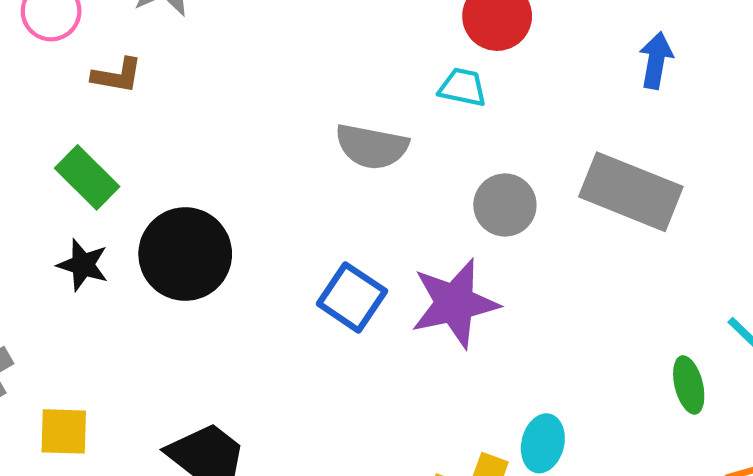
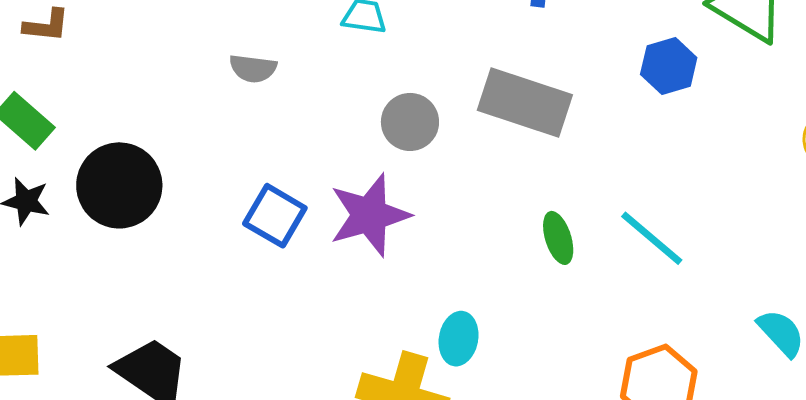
gray semicircle: (372, 146) -> (253, 68), moved, size x0.7
green ellipse: (689, 385) -> (558, 238), moved

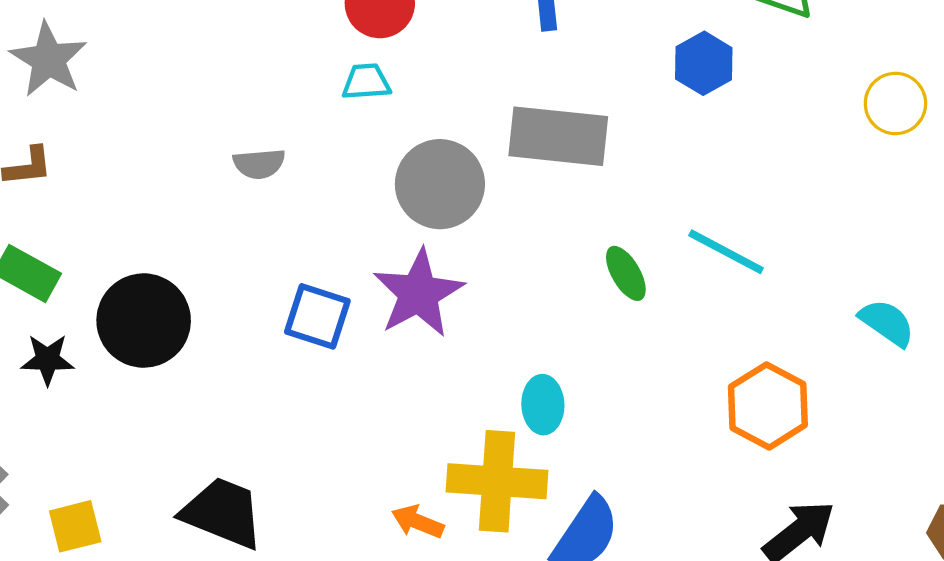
gray circle: (410, 122) -> (440, 184), size x1.4

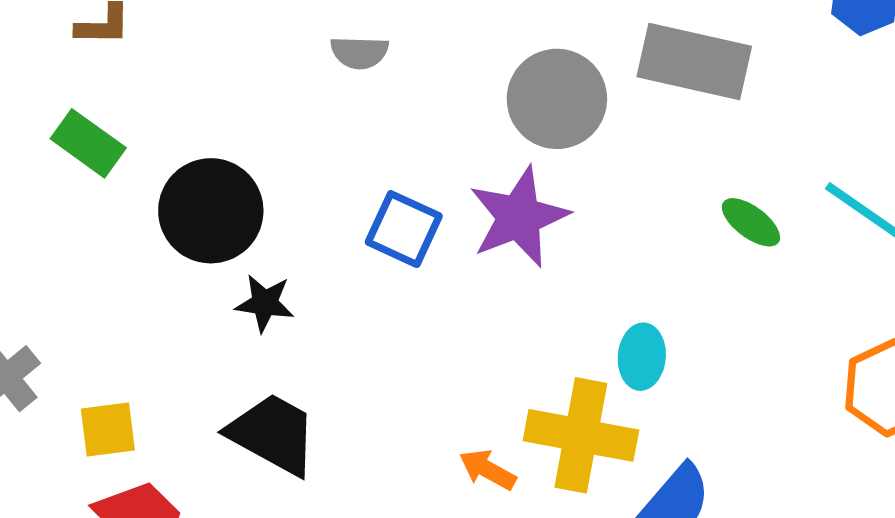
green ellipse: (626, 273) -> (751, 222), turned -30
black star: (47, 359) -> (265, 303), moved

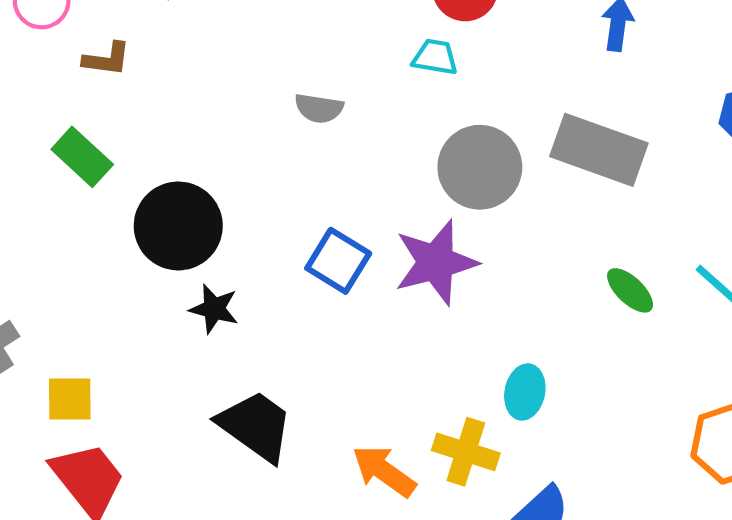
black trapezoid: (273, 434) -> (256, 426), moved
yellow cross: (581, 435) -> (466, 452), size x0.7
orange arrow: (488, 470) -> (384, 471), size x1.4

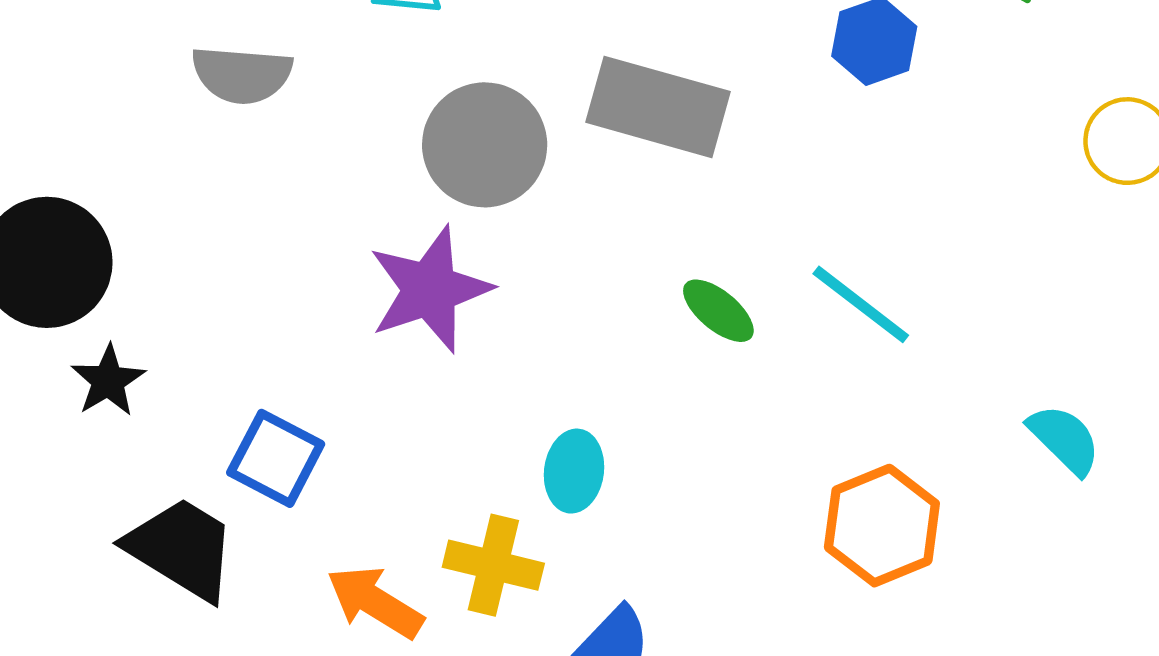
gray semicircle: (319, 108) -> (242, 75), size x1.4
blue square: (338, 261) -> (276, 458), moved
black star: (214, 309) -> (108, 381), turned 30

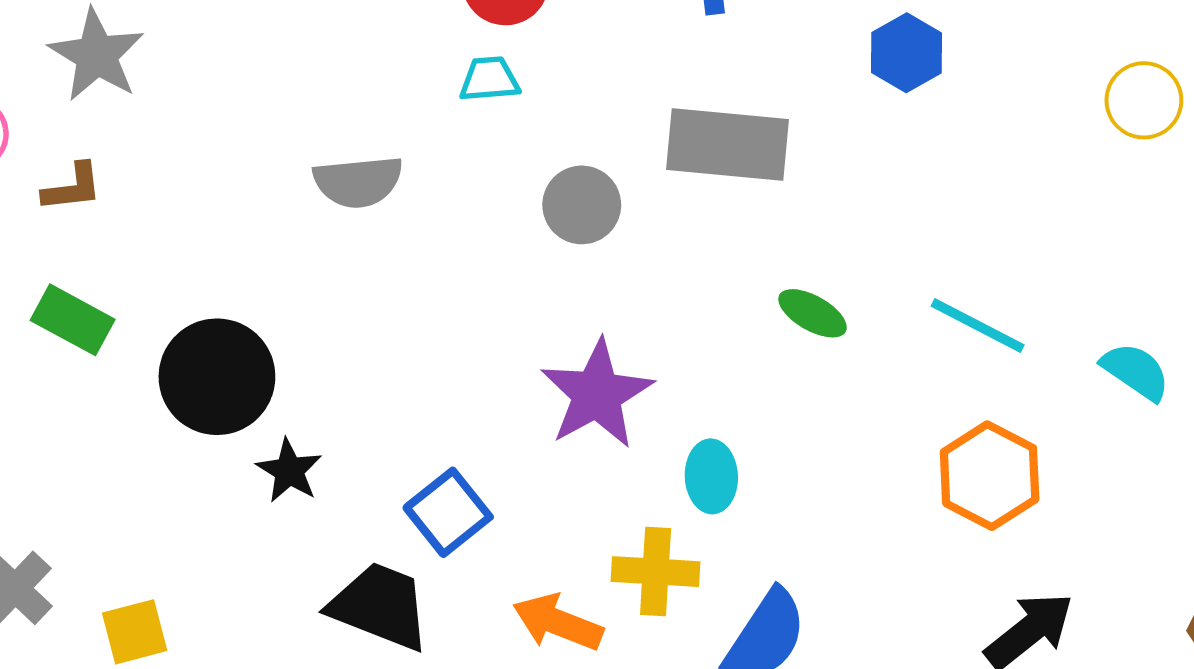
gray circle: (485, 145) -> (582, 205), size x0.7
purple star: (430, 289) -> (597, 394), moved
cyan line: (861, 304) -> (978, 326), moved
blue square: (276, 458) -> (448, 512), turned 34

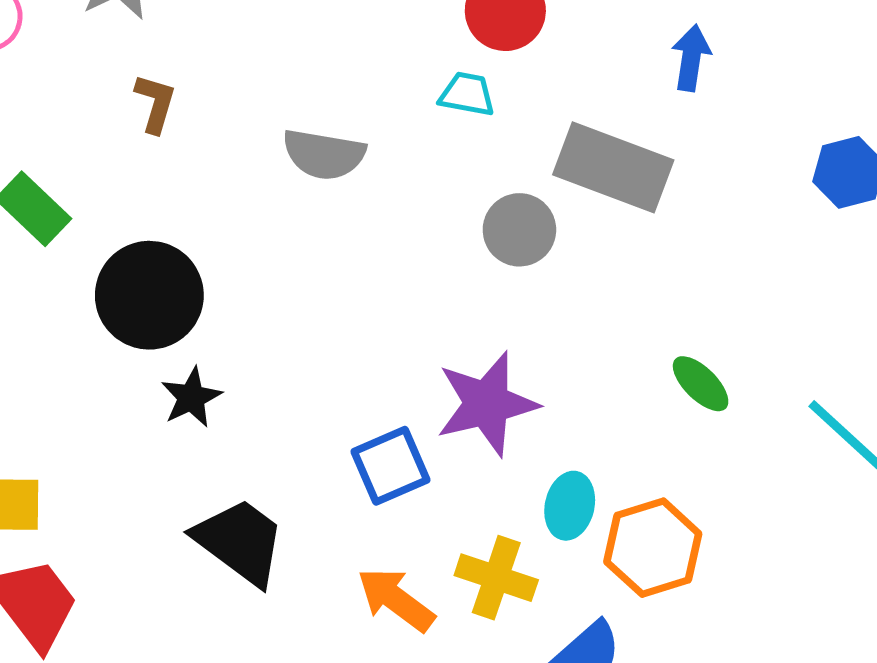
gray rectangle: (728, 144) -> (613, 167), moved
brown L-shape: (72, 188) -> (155, 103), moved, turned -82
orange hexagon: (990, 476) -> (653, 548), moved
blue square: (448, 512) -> (391, 466), moved

